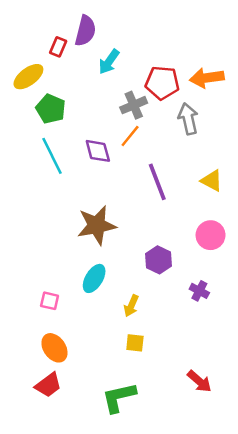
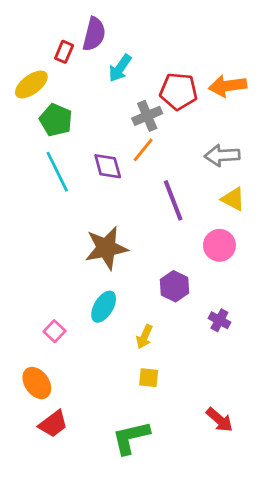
gray arrow: (188, 119) -> (222, 155), moved, turned -80
pink circle: (211, 235) -> (219, 245), moved
pink square: (50, 301) -> (55, 331), turned 30
orange ellipse: (54, 348) -> (37, 383), moved

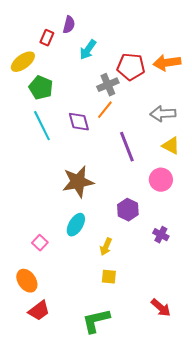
purple semicircle: (94, 34) -> (69, 25), size x0.7

